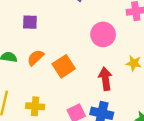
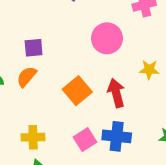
purple square: (30, 22) -> (34, 48), moved
orange square: (64, 66) -> (77, 91), moved

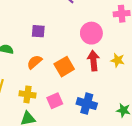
orange semicircle: (27, 77) -> (35, 62), moved
red arrow: (116, 93) -> (93, 61), moved
pink square: (85, 140) -> (55, 101), moved

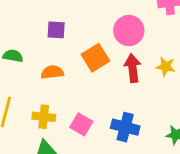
orange semicircle: (35, 62) -> (52, 72), turned 35
orange square: (64, 67) -> (95, 58), moved
pink square: (55, 101) -> (81, 124), turned -35

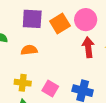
purple square: (56, 30) -> (32, 19), size x1.5
orange square: (95, 58) -> (60, 24), moved

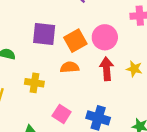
orange semicircle: (29, 50) -> (70, 67), moved
yellow cross: (23, 83) -> (34, 83), moved

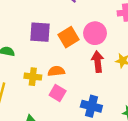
orange semicircle: (70, 67) -> (56, 71), moved
pink square: (62, 114) -> (58, 93), moved

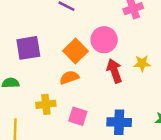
purple square: (40, 32) -> (28, 48), moved
orange semicircle: (56, 71) -> (69, 77), moved

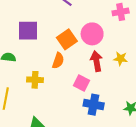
orange semicircle: (69, 77) -> (58, 61), turned 119
pink square: (78, 116) -> (82, 83), moved

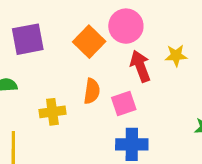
orange semicircle: (58, 61) -> (92, 91), moved
pink square: (82, 83) -> (124, 103), turned -35
blue cross: (94, 105) -> (132, 144), moved

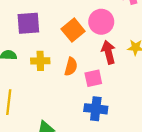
yellow cross: (52, 112) -> (40, 61), moved

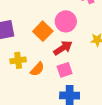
red arrow: (108, 52) -> (63, 48), moved, turned 78
orange semicircle: (71, 67) -> (37, 69), moved, turned 35

